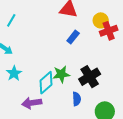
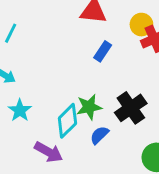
blue semicircle: (77, 99) -> (99, 135), moved, turned -128
purple arrow: (32, 103) -> (49, 152), turned -138

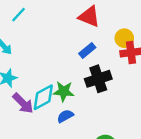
black cross: (131, 108) -> (98, 79), moved
purple arrow: (49, 152) -> (23, 103), moved

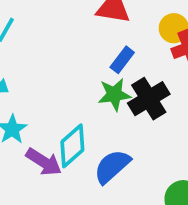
green star: (64, 91) -> (114, 95), moved
blue semicircle: (65, 116) -> (112, 166), size x1.5

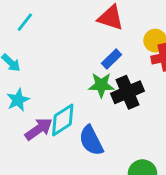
purple arrow: (44, 162) -> (39, 129), turned -76
blue semicircle: (112, 166) -> (91, 141), turned -84

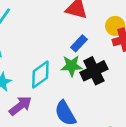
cyan diamond: (63, 120) -> (40, 75), moved

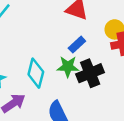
cyan diamond: (40, 75) -> (36, 73), turned -44

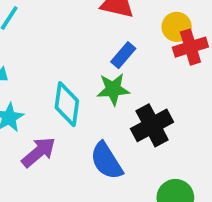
black cross: (90, 73) -> (152, 125), moved

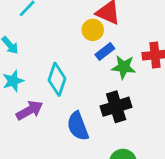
yellow circle: (177, 27) -> (93, 30), moved
green star: (113, 89) -> (124, 67), moved

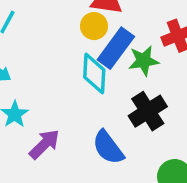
blue rectangle: (105, 51) -> (116, 48), size x1.6
cyan diamond: (57, 79) -> (94, 73), moved

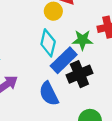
blue rectangle: (116, 48) -> (64, 60), moved

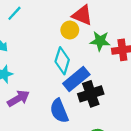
green star: (83, 40) -> (100, 41), moved

